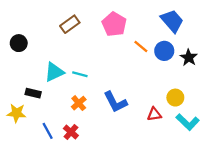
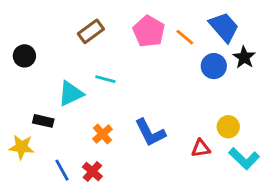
orange line: (141, 46) -> (185, 37), moved
black star: (189, 58) -> (244, 57), moved
cyan line: (80, 74) -> (105, 79), moved

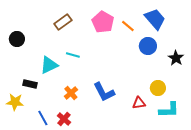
black star: (244, 57) -> (176, 58), moved
cyan L-shape: (244, 159) -> (169, 110), turned -45

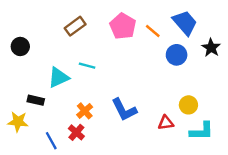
black star: (176, 58) -> (211, 48), moved
red cross: (64, 119) -> (76, 132), moved

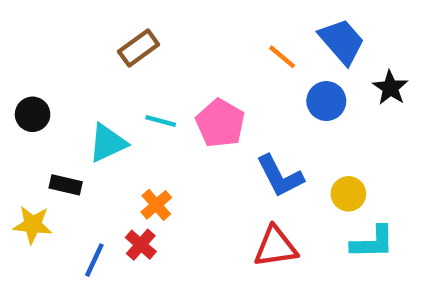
pink pentagon: (123, 26) -> (220, 123), moved
black circle: (20, 46) -> (33, 114), moved
blue L-shape: (124, 110) -> (280, 176), moved
red triangle: (166, 123) -> (276, 247), moved, size x1.5
blue line: (51, 141) -> (94, 260), turned 54

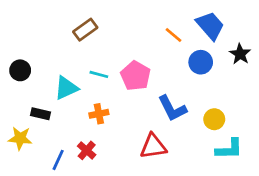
orange cross: (156, 205) -> (99, 114), moved, turned 30
red triangle: (276, 247) -> (153, 146), moved

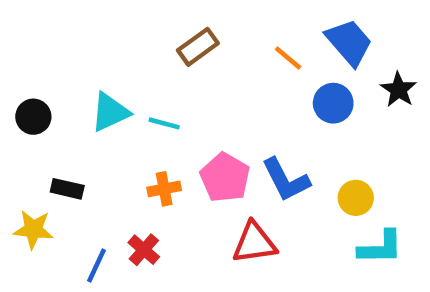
brown rectangle: (85, 30) -> (198, 47), moved
pink pentagon: (136, 76) -> (225, 178), moved
cyan triangle: (66, 88) -> (110, 112), moved

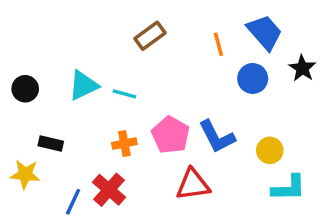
orange line: (288, 58) -> (218, 44), turned 35
red cross: (144, 250) -> (109, 190), size x1.4

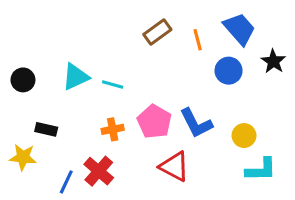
brown rectangle: (150, 36) -> (157, 32), moved
red triangle: (193, 185) -> (174, 166), turned 36

